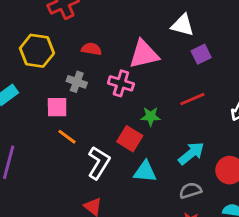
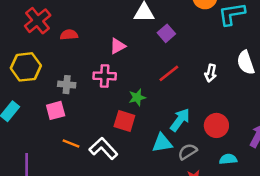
red semicircle: (91, 49) -> (69, 35), moved
pink triangle: (144, 54) -> (118, 46), size x0.6
orange line: (67, 137) -> (71, 143), moved
white L-shape: (99, 163) -> (103, 148), turned -60
cyan triangle: (145, 172) -> (162, 143), moved

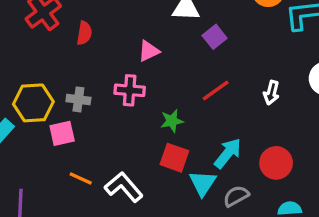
red semicircle: (69, 35) -> (84, 33), turned 102
yellow hexagon: (26, 67) -> (33, 103), moved
red square: (124, 121) -> (174, 158), moved
cyan triangle: (162, 143) -> (203, 183), turned -50

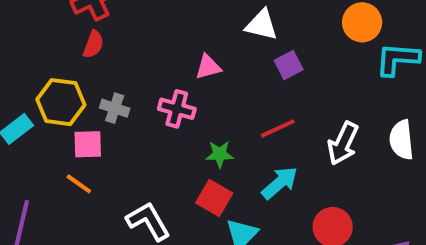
red semicircle: (84, 33) -> (93, 44), moved
white arrow: (271, 93) -> (343, 143), size x1.5
cyan arrow: (228, 153) -> (280, 183), moved
orange line: (81, 178) -> (79, 184), moved

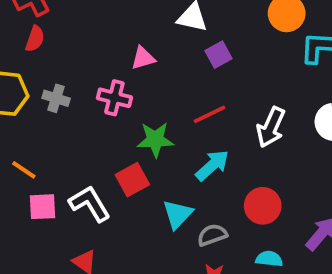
pink square: (88, 144) -> (42, 207), moved
green star: (220, 154) -> (155, 140), size x1.4
red square: (214, 198) -> (132, 180), moved, turned 32

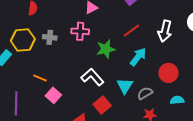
red square: (132, 180) -> (102, 105), moved
white L-shape: (90, 204) -> (92, 77), moved
pink square: (42, 207) -> (53, 95), turned -35

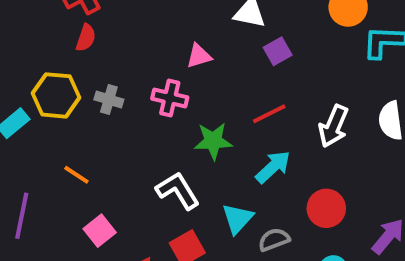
pink square: (53, 95) -> (100, 231), moved

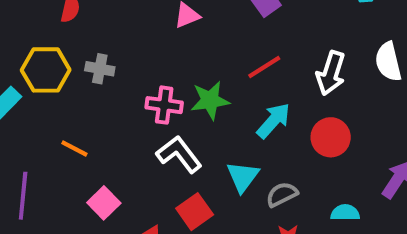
pink cross: (170, 98) -> (164, 105), moved
red circle: (326, 208) -> (331, 137), moved

